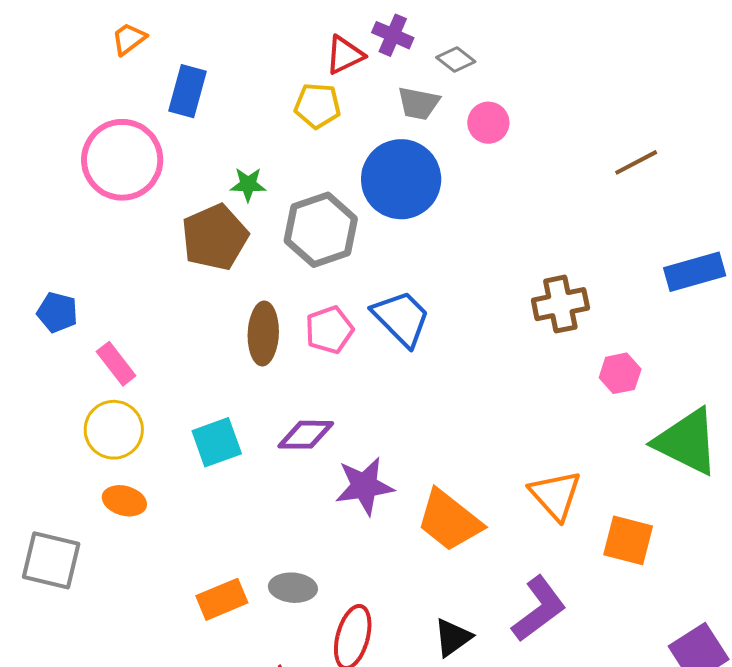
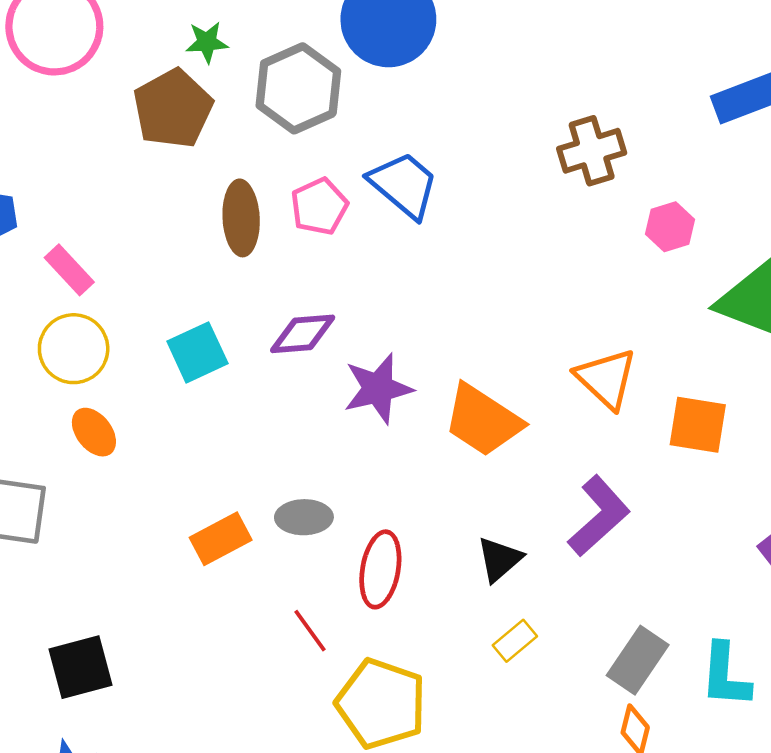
orange ellipse: (124, 501) -> (94, 432), turned 42

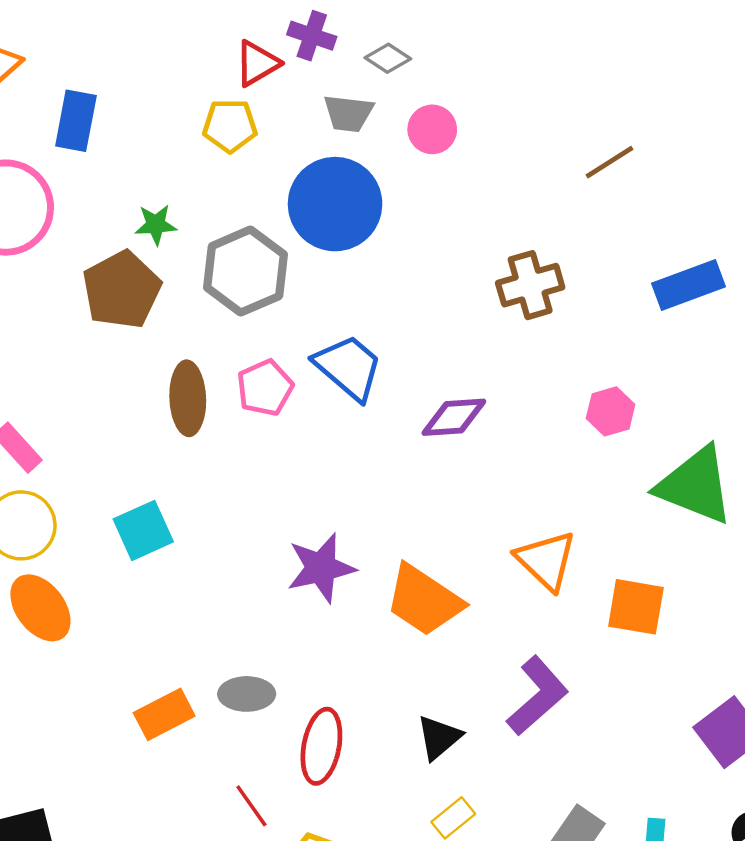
brown cross: (592, 151) -> (530, 285), moved
purple diamond: (303, 334) -> (454, 417), moved
orange ellipse: (94, 432) -> (40, 608), size x1.4

